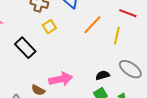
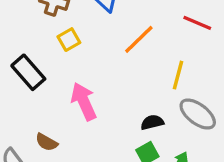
yellow line: (117, 36) -> (178, 75), moved
pink arrow: (61, 79) -> (84, 101), moved, turned -105

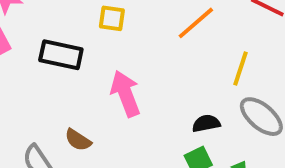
yellow square: (69, 40) -> (112, 18), turned 35
black rectangle: (28, 72) -> (61, 55), turned -40

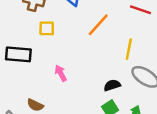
pink arrow: (125, 94) -> (61, 73), size x0.6

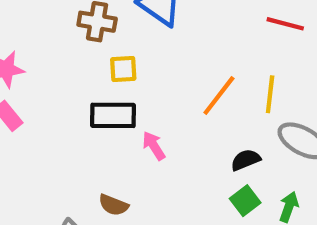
orange line: (98, 25) -> (219, 95), moved
black rectangle: (18, 54) -> (113, 115), moved

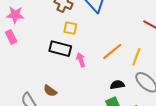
pink arrow: (154, 146) -> (81, 60), moved

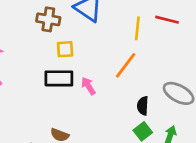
yellow line: (136, 57) -> (137, 28), moved
black semicircle: (117, 85) -> (143, 106), turned -64

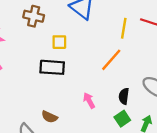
brown cross: (48, 19) -> (34, 16), moved
pink arrow: (88, 86) -> (89, 100), moved

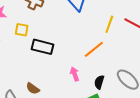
yellow square: (59, 42) -> (22, 30), moved
pink arrow: (89, 100) -> (75, 74), moved

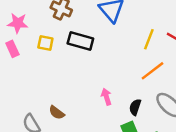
black rectangle: (43, 47) -> (80, 41), moved
orange line: (94, 49) -> (152, 71), moved

